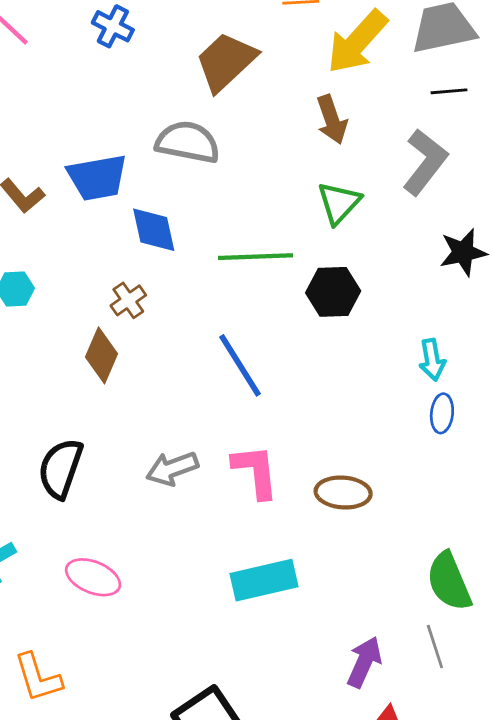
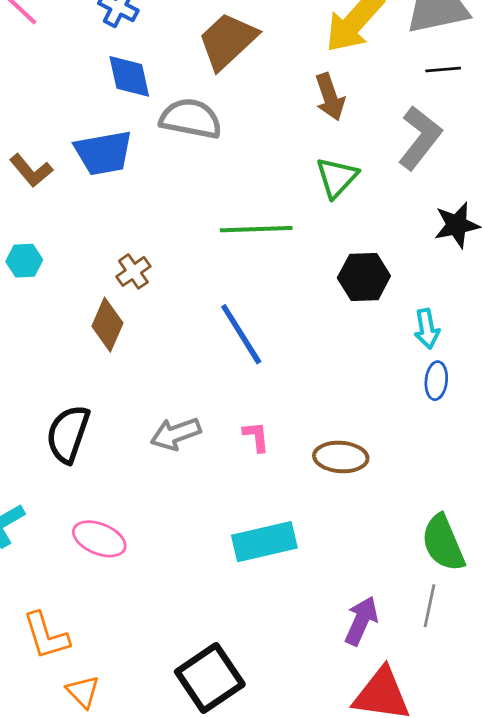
blue diamond: (154, 230) -> (129, 76), moved
black hexagon: (333, 292) -> (364, 277), moved
pink L-shape: (255, 471) -> (256, 437), size x0.6
gray line: (435, 646) -> (429, 606), turned 30

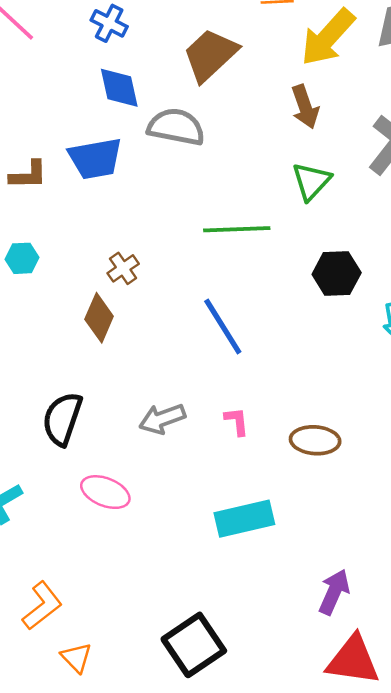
brown L-shape: (31, 171) -> (28, 175), turned -51
pink ellipse: (99, 539) -> (105, 492), moved
orange L-shape: (46, 636) -> (42, 606), turned -111

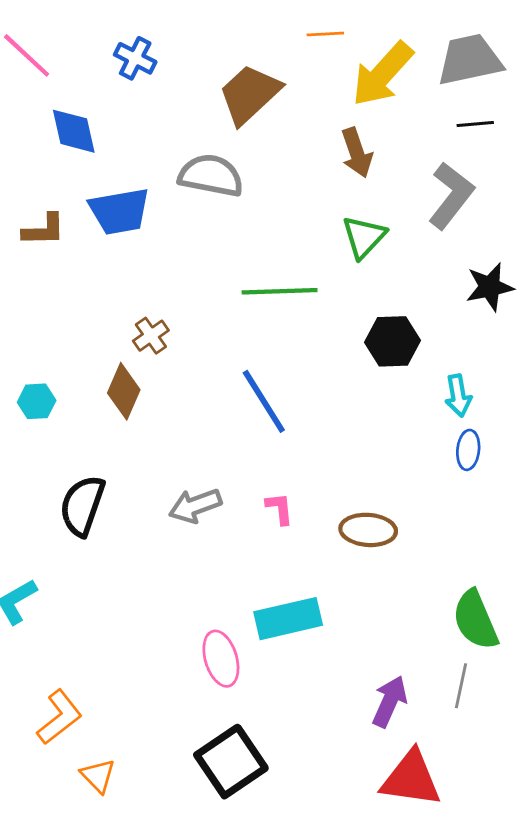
blue diamond: (119, 88) -> (74, 131), moved
cyan hexagon: (22, 258) -> (37, 401), moved
pink ellipse: (105, 492) -> (221, 659), moved, turned 51

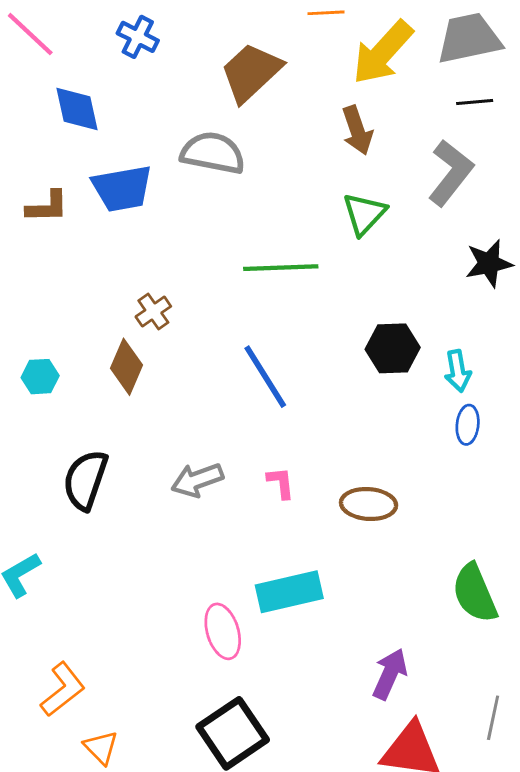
black hexagon: (392, 341) -> (393, 348), moved
gray line: (461, 686) -> (493, 718), moved

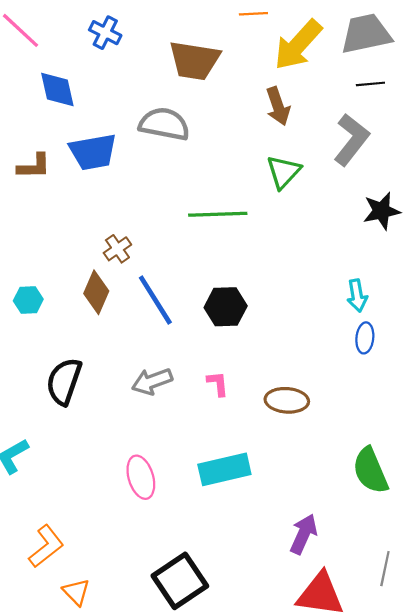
brown trapezoid: (251, 72) -> (194, 60), turned -128
black hexagon: (393, 348) -> (226, 307), moved
blue line: (265, 377) -> (155, 300), moved
pink ellipse: (223, 631) -> (141, 477), moved

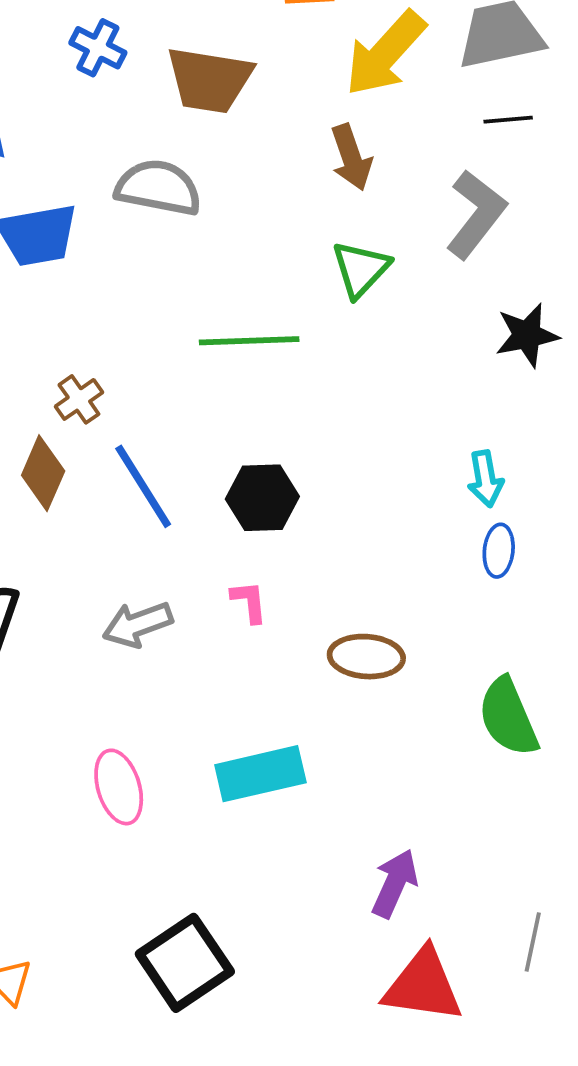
blue cross: (105, 33) -> (98, 48), moved
pink L-shape: (218, 384) -> (249, 602), moved
green semicircle: (370, 471) -> (508, 717), moved

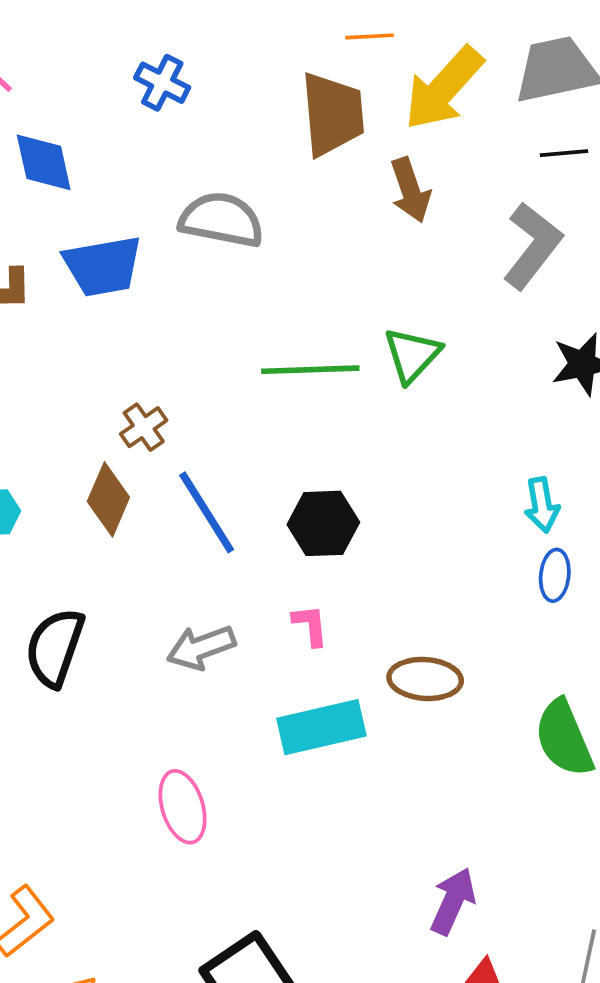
brown trapezoid: (209, 80) -> (333, 114), moved, turned -104
green triangle: (361, 269) -> (412, 355), moved
cyan rectangle: (260, 774) -> (321, 727), moved

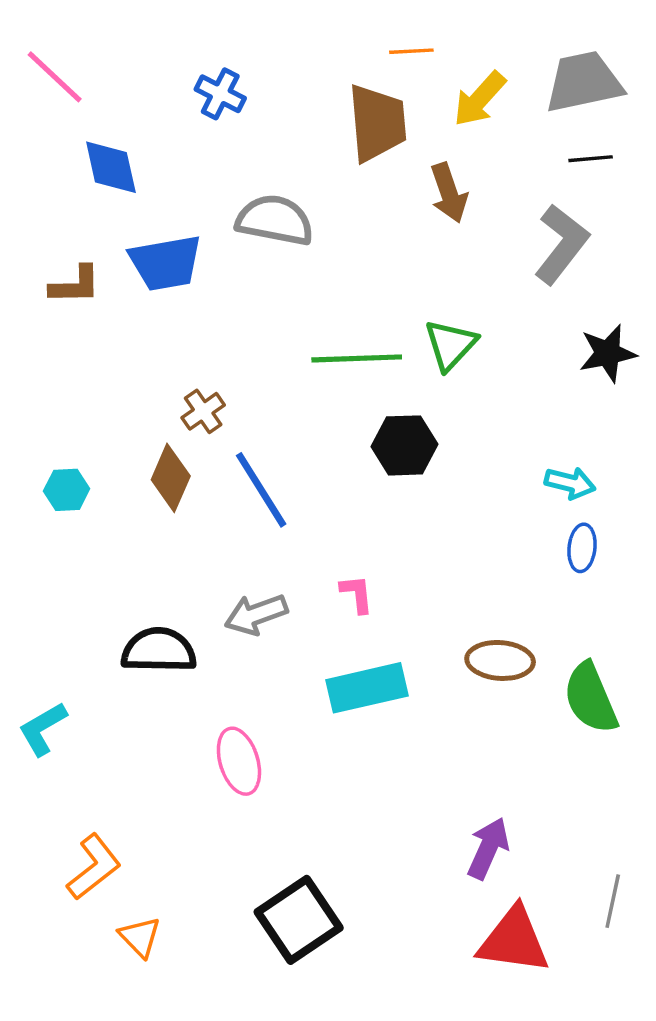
yellow arrow: (444, 88) -> (480, 99), size x0.7
cyan arrow: (542, 505) -> (570, 483), turned -66
black hexagon: (323, 523) -> (404, 445), moved
black semicircle: (55, 647) -> (159, 650), moved, turned 72
brown ellipse: (425, 679) -> (500, 660), moved

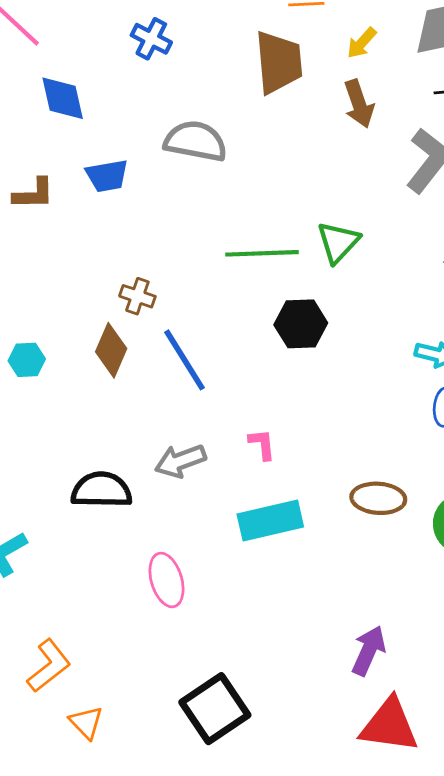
yellow arrow: (480, 99) -> (362, 43), size x0.7
brown arrow: (449, 193) -> (359, 104), moved
blue trapezoid: (166, 263) -> (107, 176), size x0.7
brown cross: (203, 411) -> (137, 296), turned -36

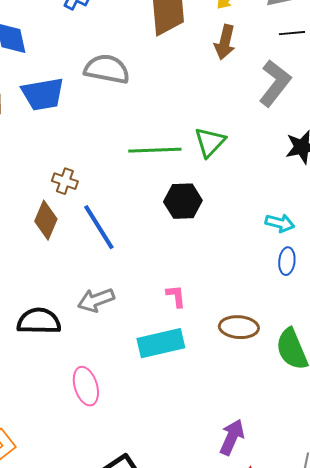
brown arrow: (359, 104) -> (225, 42), turned 32
blue trapezoid: (107, 176) -> (43, 94), size x1.4
pink L-shape: (262, 444) -> (176, 296), moved

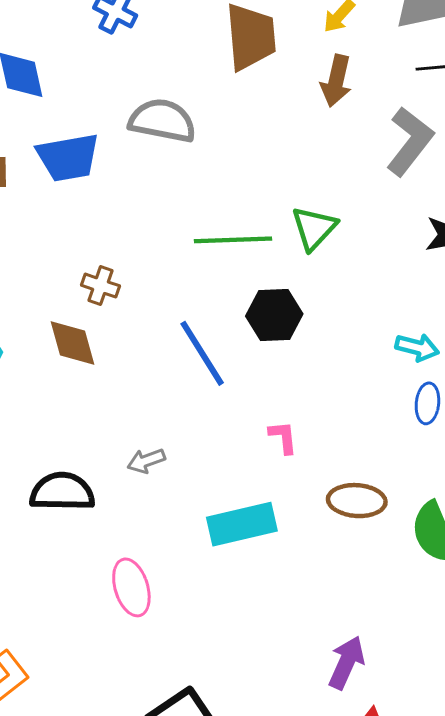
brown diamond: (46, 220) -> (73, 343), turned -39
blue line: (99, 227) -> (202, 353), moved
pink L-shape: (176, 296) -> (283, 437), moved
gray arrow: (96, 300) -> (146, 461), size x0.7

